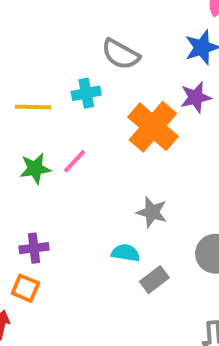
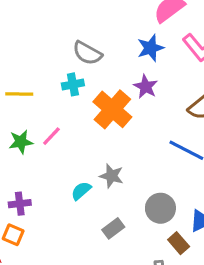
cyan cross: (86, 93) -> (73, 84), moved
purple star: (196, 97) -> (146, 87), turned -30
cyan semicircle: (126, 253) -> (81, 191), moved, turned -50

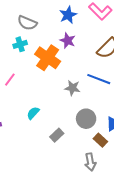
gray star: (112, 176) -> (72, 88), moved

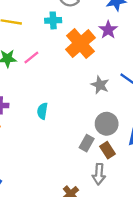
cyan semicircle: (33, 113) -> (42, 111), moved, turned -48
gray rectangle: (57, 135) -> (87, 143), moved, turned -32
brown rectangle: (100, 140) -> (107, 150), moved

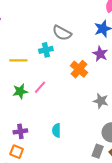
cyan cross: (53, 20) -> (46, 50), moved
orange cross: (80, 44) -> (79, 69), size x0.7

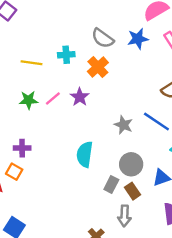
gray semicircle: (62, 33) -> (103, 38), moved
purple star: (100, 54) -> (80, 97), moved
orange cross: (79, 69) -> (98, 67), moved
cyan semicircle: (56, 130) -> (85, 154), moved, size x1.5

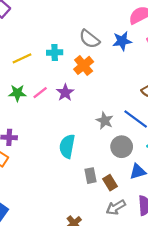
yellow line: (32, 63) -> (22, 58), turned -36
gray circle: (131, 164) -> (122, 147), moved
gray rectangle: (111, 184) -> (91, 176), turned -42
gray arrow: (124, 216) -> (116, 207), moved, turned 54

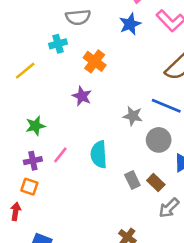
gray semicircle: (89, 39) -> (78, 17), moved, turned -30
cyan cross: (55, 52) -> (58, 44), moved
green star: (17, 93) -> (35, 126), moved
pink line: (40, 93) -> (60, 155), moved

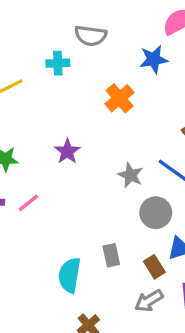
orange cross: (95, 61) -> (120, 98), moved
purple star: (82, 96) -> (67, 151), moved
cyan semicircle: (99, 154) -> (69, 275), moved
brown rectangle: (156, 183) -> (154, 267), moved

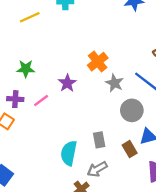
orange cross: (120, 98) -> (98, 62), moved
purple star: (67, 151) -> (67, 83), moved
gray arrow: (149, 301) -> (97, 169), moved

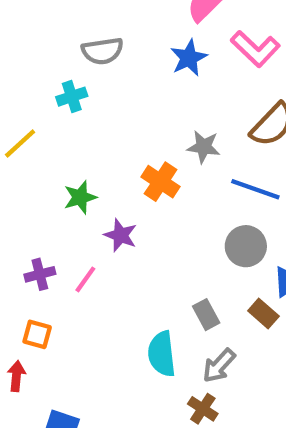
green star: (26, 69) -> (80, 197), moved
gray star: (115, 83) -> (204, 147), moved
purple cross: (15, 99) -> (40, 274), moved

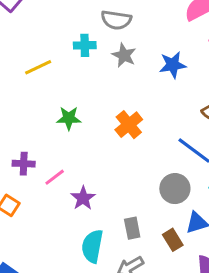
blue star: (189, 58) -> (173, 65), moved
gray star: (204, 147) -> (124, 55), moved
purple star: (121, 235) -> (83, 198), moved

